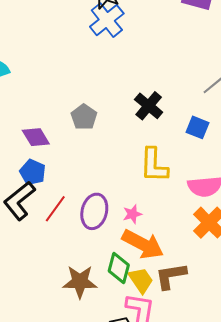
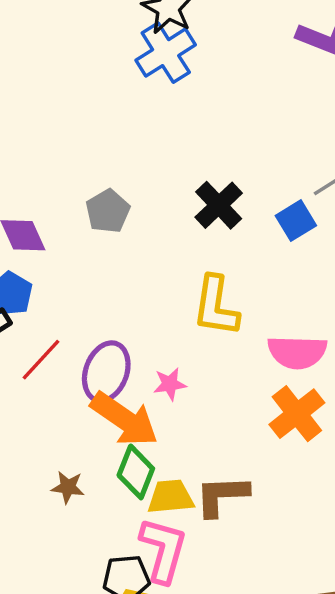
blue square: (197, 127) -> (296, 221), moved, turned 30
orange arrow: (143, 244) -> (124, 419), moved
yellow trapezoid: (141, 280) -> (171, 497), turned -68
brown star: (80, 282) -> (68, 487), size x0.6

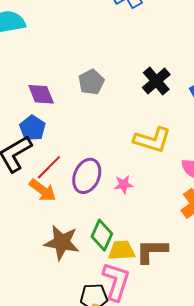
yellow L-shape: (216, 306) -> (152, 140), turned -84
orange arrow: (124, 419) -> (43, 190), moved, size x0.7
brown star: (68, 487) -> (62, 243), size x1.8

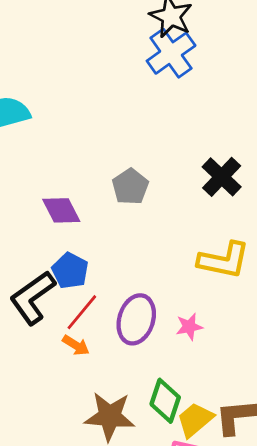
blue pentagon: (33, 128) -> (70, 271), moved
orange arrow: (43, 190) -> (76, 345), size x0.7
yellow trapezoid: (122, 250) -> (195, 420), turned -32

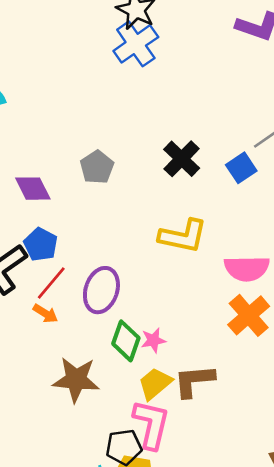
pink star: (189, 327) -> (153, 340), moved
green diamond: (165, 401) -> (126, 341), moved

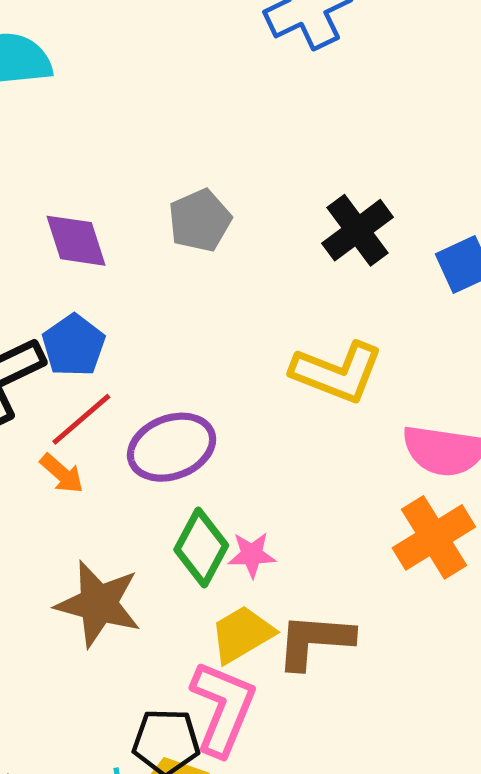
purple ellipse: (101, 290) -> (172, 447), turned 42

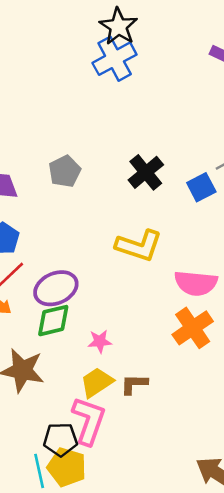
green diamond: (201, 548) -> (53, 321), moved, turned 51
brown L-shape: (315, 641) -> (134, 384), size x0.7

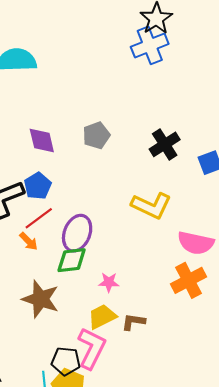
purple ellipse: (56, 288) -> (77, 233), turned -51

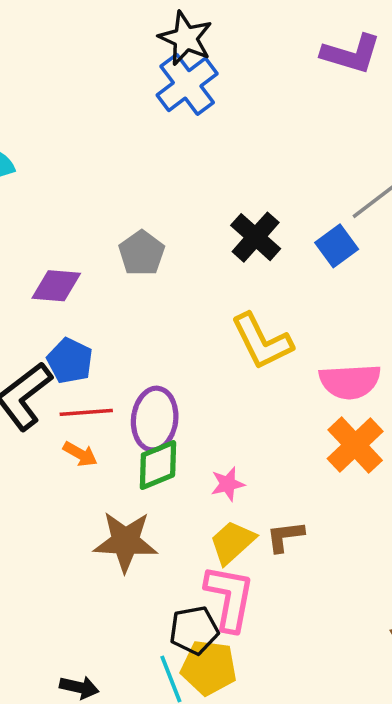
purple diamond: (42, 140) -> (56, 286), turned -56
yellow L-shape: (151, 206) -> (262, 341), turned 54
red line: (39, 218) -> (86, 412), turned 48

